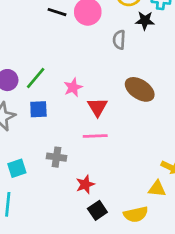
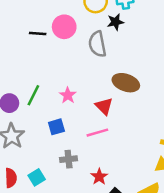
gray semicircle: (119, 40) -> (97, 44), size x1.5
red triangle: (97, 107) -> (104, 106), moved
blue square: (38, 109) -> (56, 127), moved

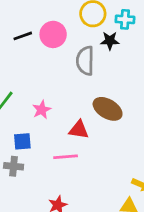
black line: (38, 34) -> (23, 36), turned -35
red triangle: (104, 106) -> (79, 130), turned -48
gray cross: (69, 159) -> (14, 166), moved

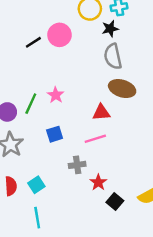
gray semicircle: (85, 61) -> (113, 56), moved
pink star: (42, 110) -> (56, 95), moved
gray cross: (14, 166) -> (77, 165), moved

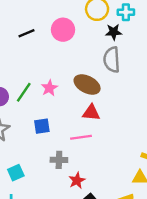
black line: (33, 42) -> (27, 33), moved
brown ellipse: (122, 89) -> (87, 85), moved

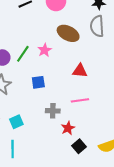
brown ellipse: (87, 85) -> (68, 33), moved
pink line: (81, 137) -> (80, 100), moved

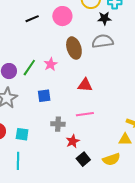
gray semicircle: (97, 26) -> (103, 41), turned 85
brown ellipse: (68, 33) -> (74, 48), turned 45
cyan square: (16, 122) -> (22, 134), turned 32

